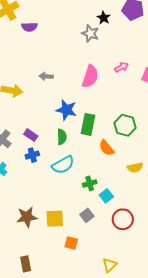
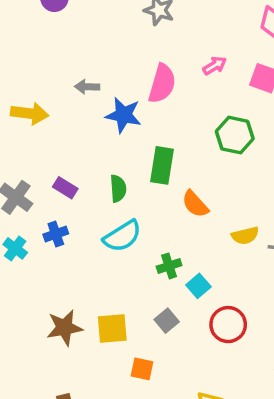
blue star: (66, 110) -> (123, 115), moved
green hexagon: (125, 125) -> (235, 135), moved
blue cross: (32, 155) -> (56, 234), moved

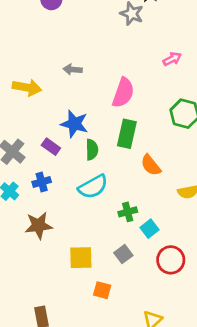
pink semicircle: (162, 84) -> (123, 93), moved
blue star: (123, 115) -> (74, 124), moved
brown star: (64, 328) -> (39, 225), moved

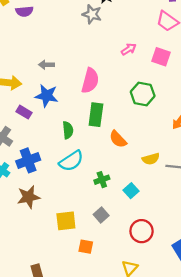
blue star: (74, 124) -> (47, 96), moved
purple rectangle: (51, 147) -> (24, 112), moved
blue cross: (42, 182) -> (28, 160), size x1.5
cyan square: (150, 229) -> (131, 191), moved
red circle: (171, 260) -> (142, 231), moved

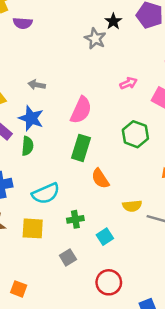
green semicircle: (68, 130) -> (27, 146), moved
yellow square: (66, 221) -> (33, 228), moved
orange square: (86, 247) -> (19, 289), moved

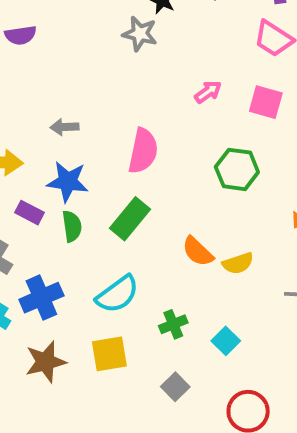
green rectangle: (81, 148) -> (130, 219), moved, turned 35
yellow semicircle: (132, 206) -> (238, 263), moved

